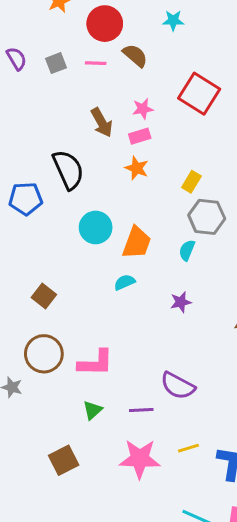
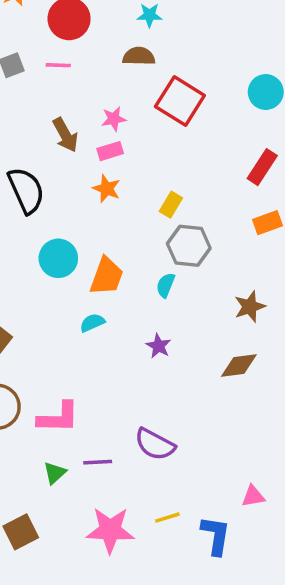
brown semicircle: (135, 56) -> (139, 56), moved, turned -40
purple star: (181, 302) -> (158, 346), turned -30
purple line: (141, 410) -> (98, 462), moved

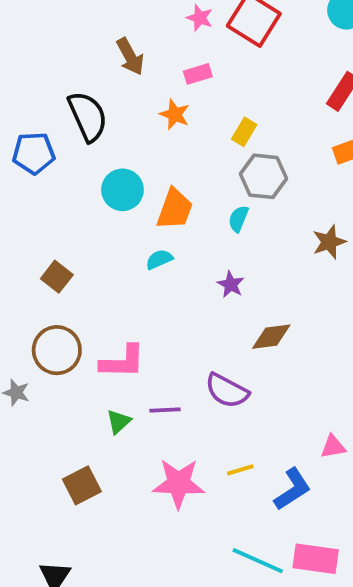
pink star: (114, 119) -> (200, 18), moved, turned 30
pink rectangle: (110, 151) -> (198, 74), moved
brown diamond: (239, 366) -> (271, 337), moved
blue L-shape: (216, 535) -> (292, 489), turned 48

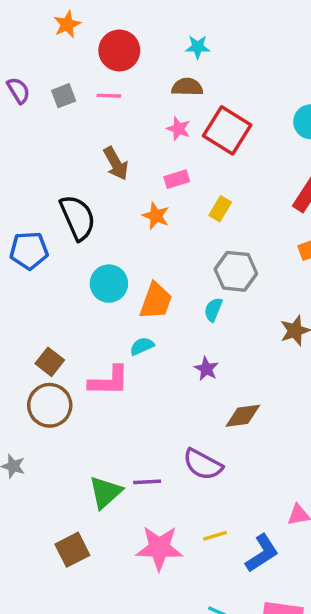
yellow rectangle: (244, 132) -> (220, 209), moved
brown circle: (57, 350) -> (50, 405), moved
pink L-shape: (122, 362) -> (109, 381), moved
green triangle: (119, 422) -> (105, 492), size x1.5

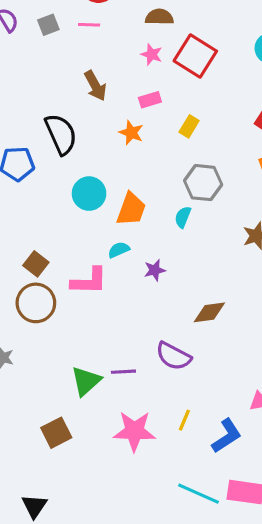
purple star: (206, 369) -> (155, 270), moved, turned 30
yellow line: (215, 536) -> (184, 420), turned -50

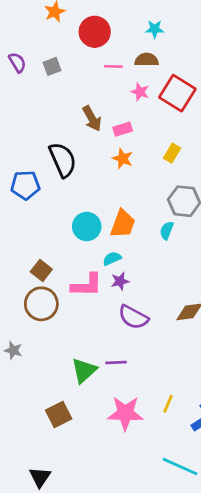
pink line: (89, 25) -> (113, 66), moved
pink rectangle: (150, 100) -> (123, 129), moved
cyan circle: (89, 194) -> (87, 226), moved
purple star: (155, 270) -> (120, 281), moved
purple semicircle: (173, 356) -> (133, 317), moved

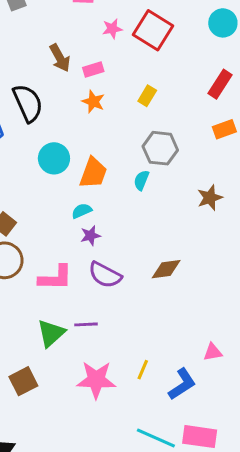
pink star: (140, 92) -> (112, 29), turned -30
cyan circle: (87, 226) -> (54, 158), moved
pink L-shape: (87, 285) -> (55, 278), moved

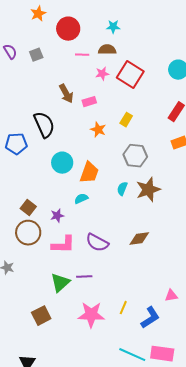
orange star: (93, 102) -> (98, 130), moved
cyan semicircle: (141, 180) -> (122, 189), moved
brown star: (210, 198) -> (148, 190), moved, size x1.4
purple star: (90, 236) -> (57, 216), moved

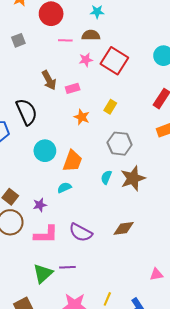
pink triangle: (171, 296) -> (156, 274), moved

